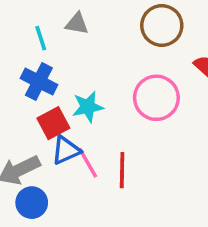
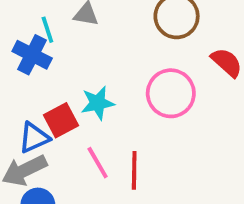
blue cross: (39, 82) -> (32, 55), moved
blue triangle: (66, 150) -> (34, 138), moved

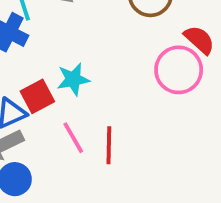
pink circle: (171, 93) -> (179, 70), moved

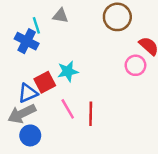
pink circle: (179, 70) -> (135, 65), size x0.7

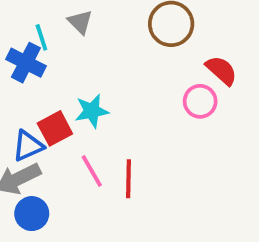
gray triangle: (60, 16) -> (80, 22), turned 35

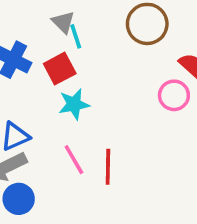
cyan line: (41, 37) -> (76, 36), moved
red square: (55, 128) -> (60, 69), moved

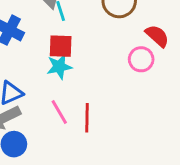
red square: (60, 69) -> (61, 46), moved, turned 30

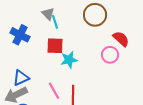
cyan star: (59, 67) -> (69, 60), moved

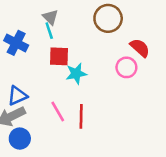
cyan line: (55, 22) -> (49, 31), moved

